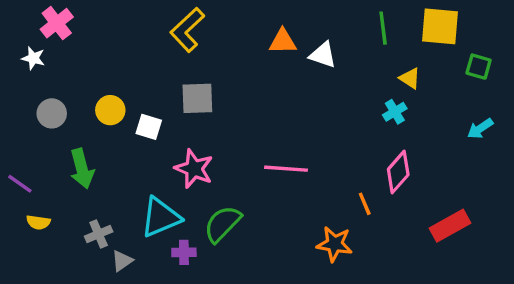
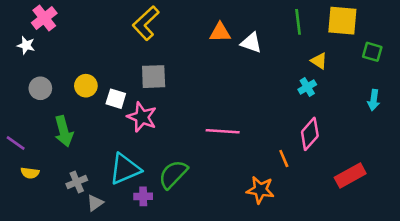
cyan arrow: (480, 129) -> (374, 100), turned -48
pink star: (194, 169) -> (142, 117), moved

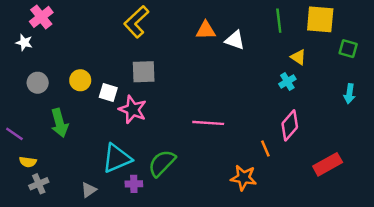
gray cross: (77, 182) -> (39, 184), moved

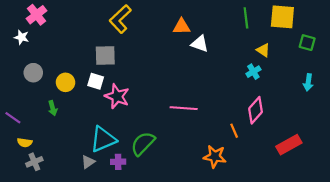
white triangle: (235, 40) -> (200, 44), moved
gray square: (144, 72) -> (105, 55), moved
yellow circle: (80, 80) -> (66, 82), moved
green arrow: (60, 123) -> (53, 108), size x0.6
gray triangle: (89, 190) -> (88, 162), moved

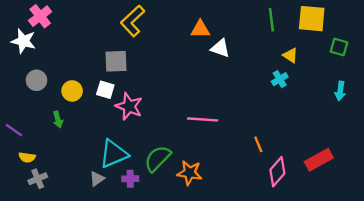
white star: (21, 37) -> (23, 41), size x1.5
pink diamond: (256, 110) -> (277, 172), moved
orange star: (215, 156) -> (190, 173), moved

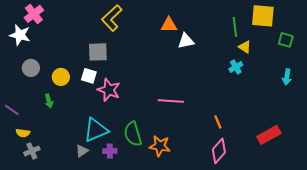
green line: (271, 20) -> (235, 27), moved
white triangle: (220, 48) -> (186, 41), turned -30
green semicircle: (158, 159) -> (133, 134), turned -60
pink diamond: (277, 172) -> (219, 151), moved

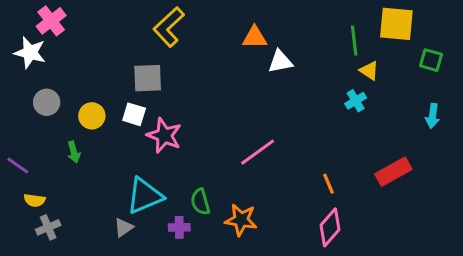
pink line: (171, 101) -> (258, 152), turned -40
green semicircle: (133, 134) -> (200, 202), size x0.7
red rectangle: (269, 135) -> (393, 172), moved
purple cross: (110, 151) -> (179, 227), moved

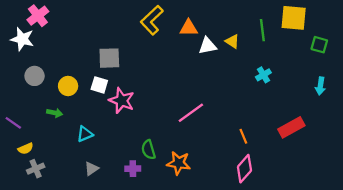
yellow L-shape: (169, 27) -> (152, 20), moved
yellow triangle: (369, 71) -> (232, 41), moved
green arrow: (74, 152) -> (55, 113), turned -64
cyan triangle: (145, 196) -> (85, 134), moved, size x0.6
yellow semicircle: (35, 200) -> (26, 149), turned -32

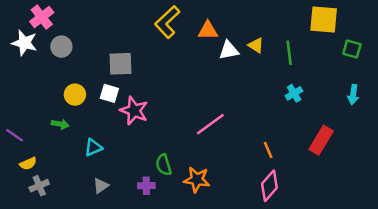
green line: (262, 30) -> (289, 53), moved
cyan cross: (263, 75) -> (294, 93), moved
gray circle: (35, 76) -> (61, 47), moved
red rectangle: (291, 127) -> (321, 140), turned -30

